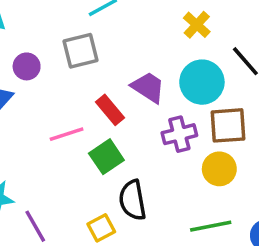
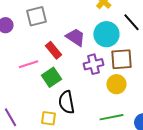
yellow square: (101, 228) -> (48, 118), turned 35

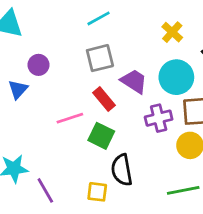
gray square: (36, 16) -> (100, 58), moved
green square: (51, 77) -> (101, 136), turned -30

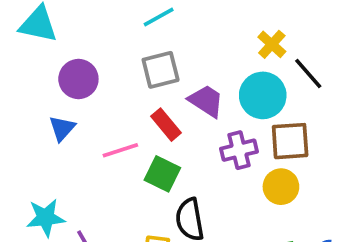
yellow cross: (172, 32) -> (272, 44), moved
purple circle: (38, 65) -> (78, 79), size x1.4
blue triangle: (18, 89) -> (62, 128), moved

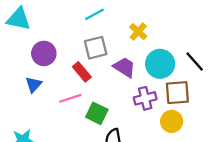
yellow cross: (272, 44) -> (138, 32), moved
black line: (308, 74) -> (195, 62), moved
red rectangle: (166, 125) -> (82, 72), moved

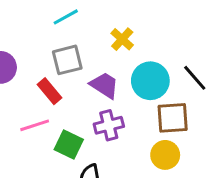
purple cross: (145, 98) -> (109, 125), moved

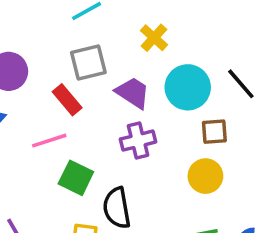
brown square: (173, 118) -> (214, 132), size x0.7
green square: (69, 145) -> (76, 178), moved

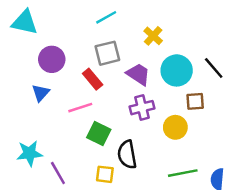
yellow circle: (205, 176) -> (175, 127), moved

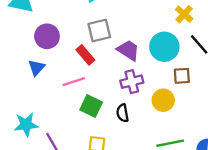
yellow cross: (153, 36) -> (184, 14), moved
black semicircle: (127, 155) -> (123, 113), moved, size x0.7

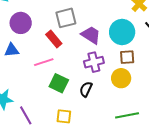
blue triangle: (37, 68) -> (12, 50), turned 42
brown square: (182, 76) -> (127, 57), moved
black semicircle: (123, 113) -> (86, 89), turned 35

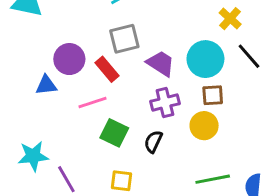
purple circle: (21, 23) -> (69, 59), moved

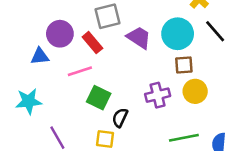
purple cross: (165, 102) -> (158, 95), moved
yellow circle: (204, 126) -> (195, 91), moved
black semicircle: (153, 142) -> (120, 118), moved
cyan star: (33, 156) -> (29, 101), moved

